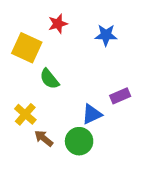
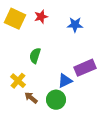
yellow square: (27, 48) -> (15, 19), moved
green semicircle: (49, 79) -> (35, 56), turned 56
purple rectangle: (120, 96) -> (85, 68), size x1.5

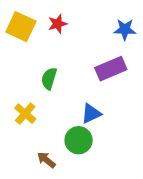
blue star: (75, 25) -> (125, 29), moved
purple rectangle: (85, 68) -> (111, 69), moved
brown arrow: (31, 98) -> (46, 160), moved

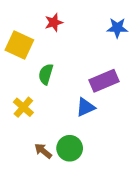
yellow square: (21, 27) -> (19, 45), moved
purple rectangle: (111, 69) -> (104, 81), moved
green circle: (79, 140) -> (70, 148), moved

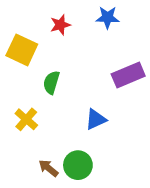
blue star: (117, 28) -> (107, 17), moved
purple rectangle: (104, 81) -> (128, 75), moved

